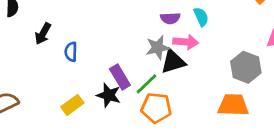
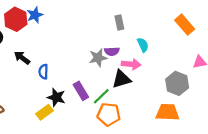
purple semicircle: (170, 18) -> (112, 51), moved
black arrow: (43, 34) -> (22, 58), turned 98
gray star: (158, 48) -> (98, 58), moved
black star: (109, 95) -> (56, 97), moved

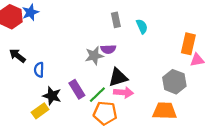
orange rectangle: (185, 25) -> (188, 44), moved, turned 54
cyan semicircle: (143, 45) -> (142, 26), moved
pink arrow: (131, 64) -> (123, 93), moved

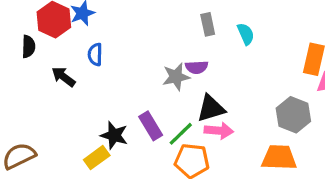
blue semicircle: (39, 70) -> (95, 54), moved

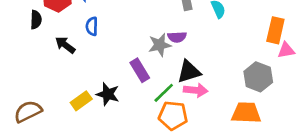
purple rectangle: (151, 126) -> (140, 70), moved
yellow rectangle: (97, 158) -> (81, 101), moved

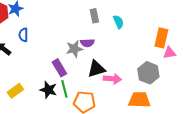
pink arrow: (196, 90) -> (112, 79), moved
green line: (164, 93) -> (64, 89), moved, turned -60
black star: (108, 94) -> (48, 90), moved

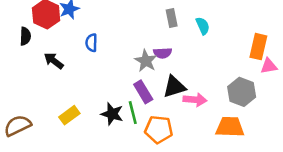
blue semicircle: (23, 35) -> (91, 43), moved
gray star: (74, 49) -> (146, 61), turned -30
purple rectangle: (59, 68) -> (143, 92), moved

